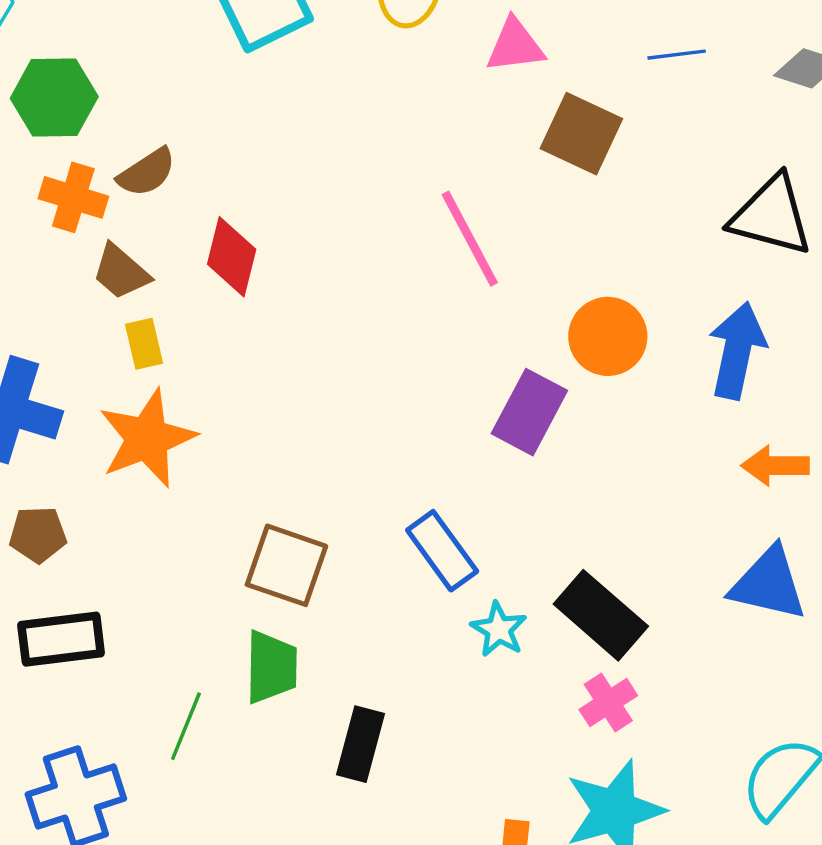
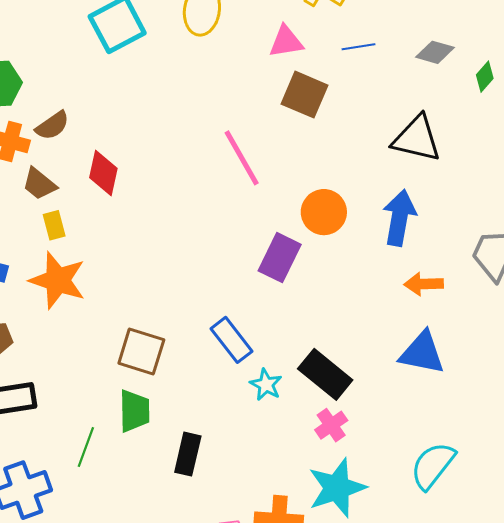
pink triangle: (515, 46) -> (286, 42), moved
orange star: (147, 438) -> (58, 280), turned -30

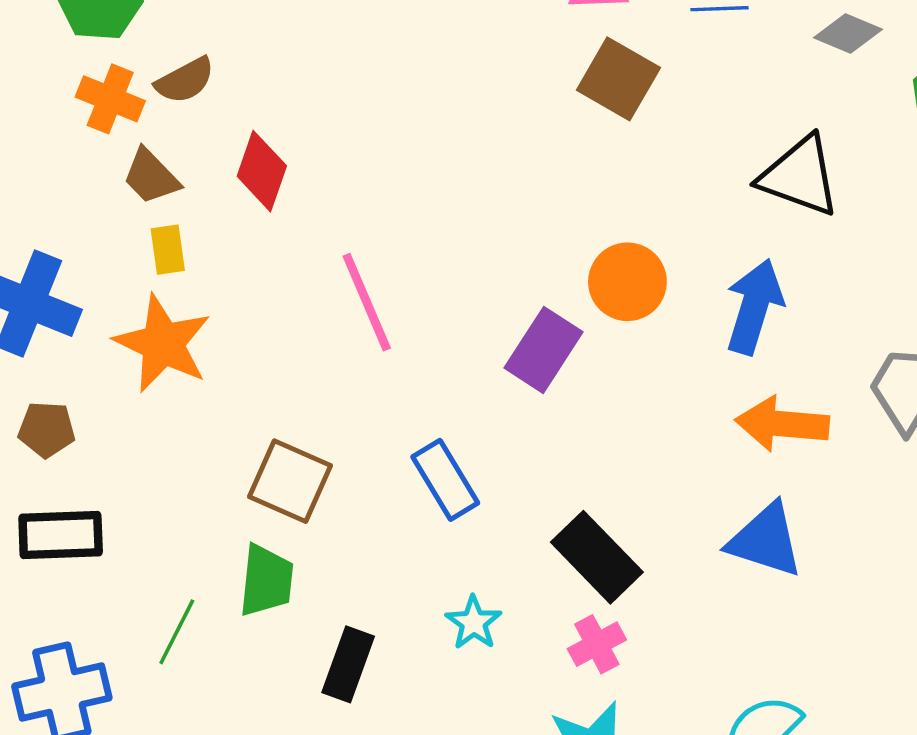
pink line: (242, 158) -> (367, 302), moved
orange arrow: (424, 284) -> (782, 424), size x1.4
cyan star: (266, 385) -> (474, 623), moved

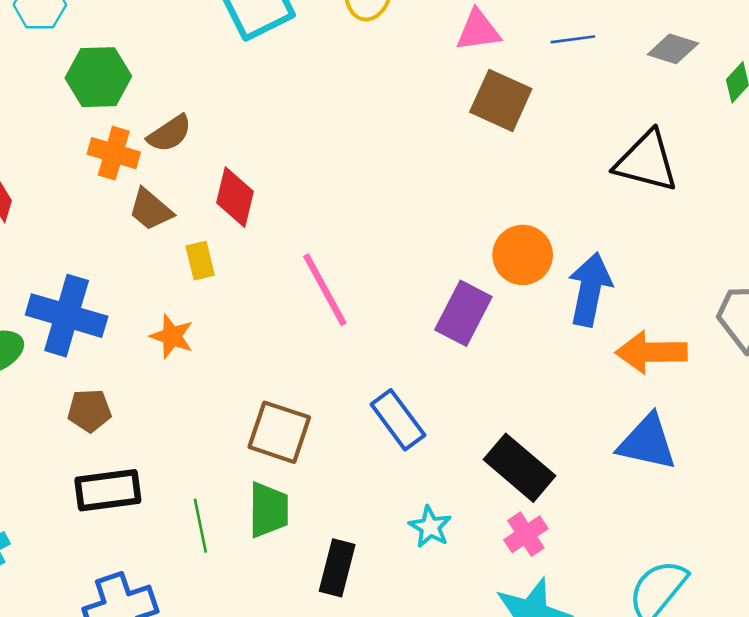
yellow rectangle: (168, 250) -> (200, 261), moved
blue arrow: (754, 307) -> (590, 289), moved
orange star: (163, 344) -> (172, 336), size x0.6
green line: (177, 632) -> (200, 526), moved, turned -33

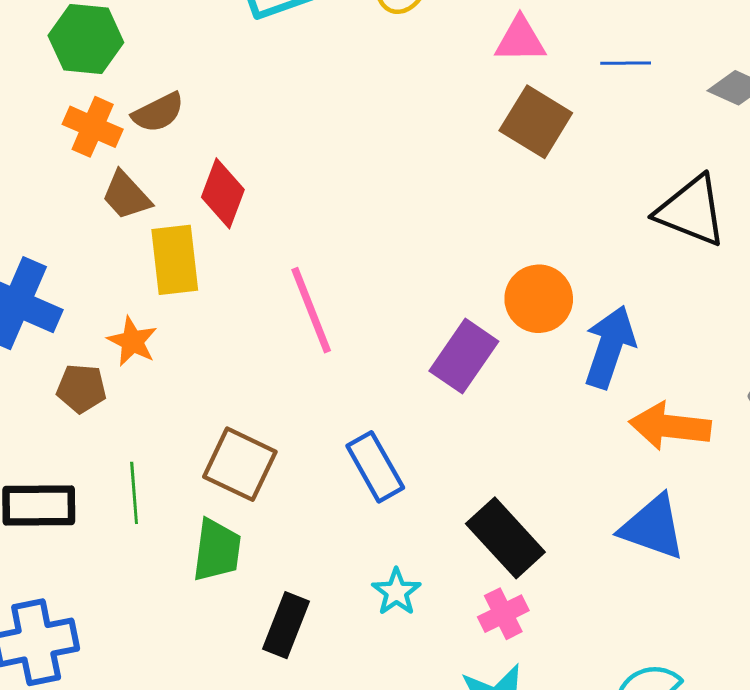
yellow rectangle: (200, 261) -> (175, 260), size x1.6
brown pentagon: (89, 411) -> (81, 388), moved
green line: (200, 526) -> (134, 493), moved

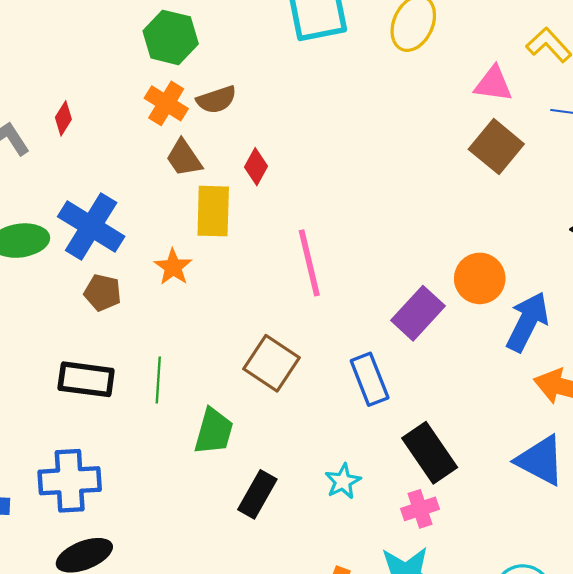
red diamond: (223, 193) -> (256, 167), size x0.7
brown pentagon: (81, 388) -> (103, 293), moved
brown square: (240, 464) -> (271, 363), moved
blue rectangle: (375, 467) -> (370, 379), moved

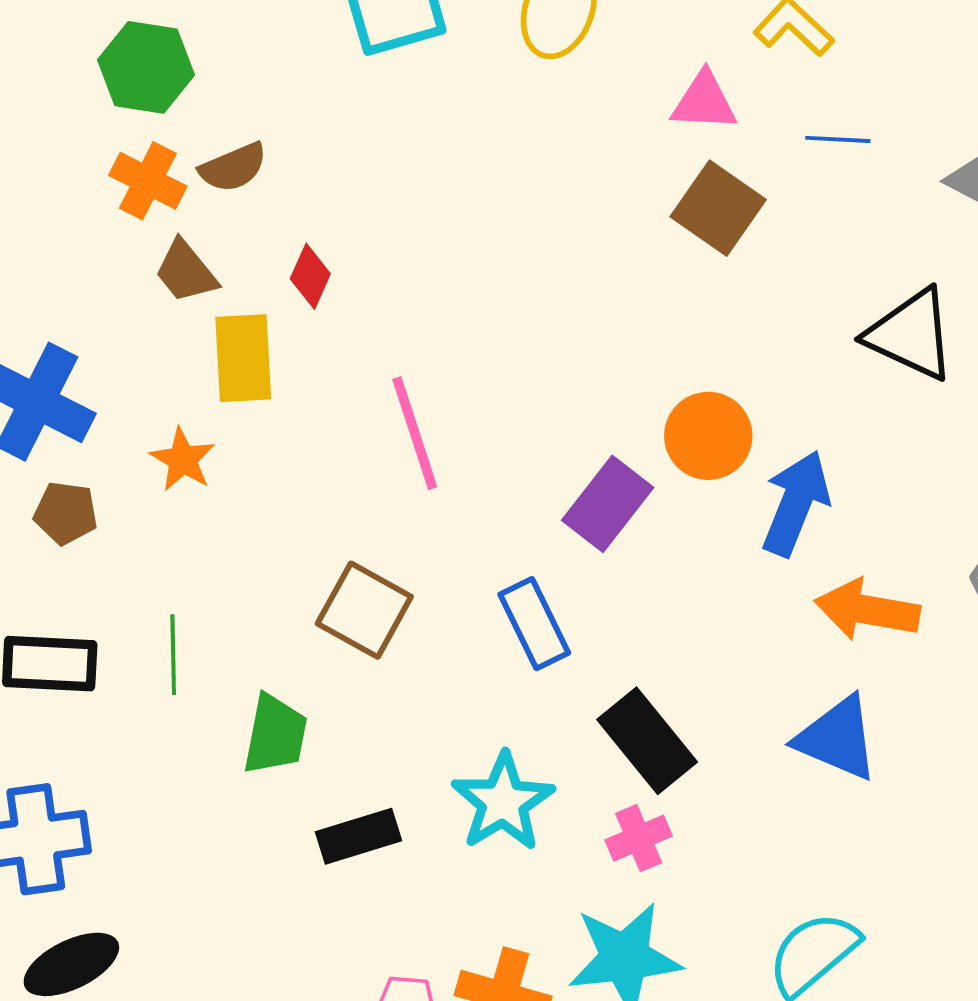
cyan star: (343, 481) -> (503, 802), size x1.6
black rectangle: (257, 494) -> (358, 836), turned 48

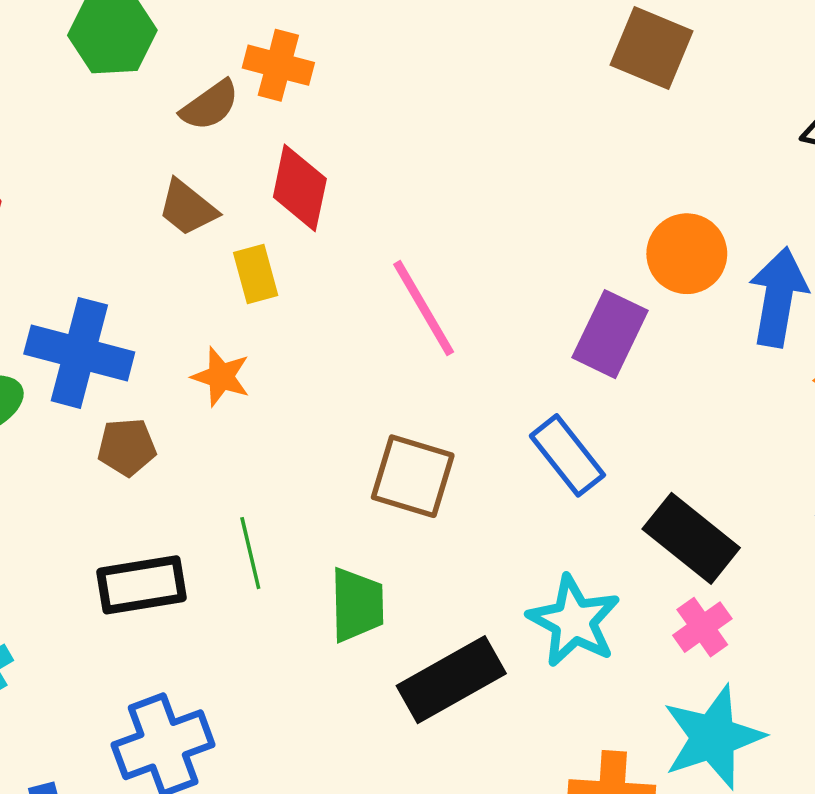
orange cross: (148, 181) -> (278, 65), moved
red diamond: (310, 276) -> (300, 188), size x1.5
yellow rectangle: (243, 358) -> (256, 274), size x0.7
black rectangle: (358, 836) -> (451, 680), size x1.4

